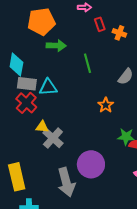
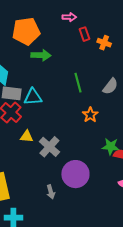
green line: (88, 63) -> (78, 83), moved
gray cross: (53, 138) -> (49, 147), moved
gray arrow: (66, 182) -> (51, 192), size x0.5

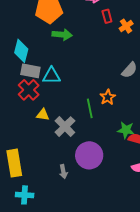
orange cross: (104, 43) -> (126, 26), turned 32
green line: (78, 83) -> (90, 108), moved

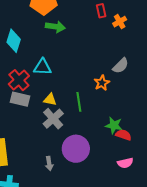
gray rectangle: (30, 71) -> (20, 99), moved
orange star: (108, 97) -> (102, 83), moved
yellow triangle: (43, 115) -> (50, 99), moved

